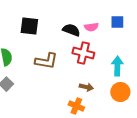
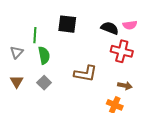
brown L-shape: (46, 61) -> (85, 74), moved

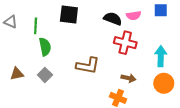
gray triangle: (17, 52) -> (11, 22), moved, turned -48
brown triangle: (17, 82) -> (17, 74), turned 48

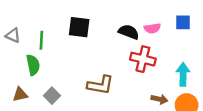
green semicircle: (45, 47) -> (33, 65), moved
brown arrow: (128, 78) -> (159, 99), moved

